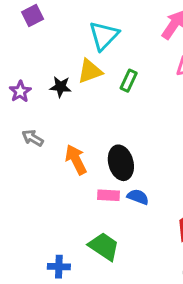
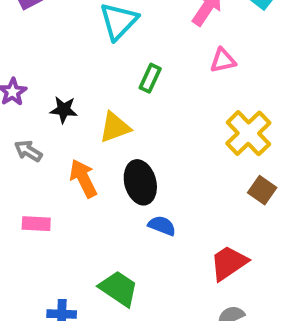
yellow triangle: (90, 71) -> (115, 127), moved
black star: (60, 87) -> (64, 110), moved
pink rectangle: (109, 195) -> (36, 224), moved

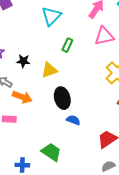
pink triangle: (223, 60) -> (104, 36), size x1.5
orange arrow: (83, 178) -> (22, 97), moved, turned 138

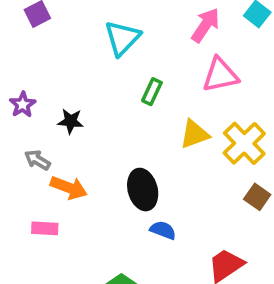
yellow triangle: (49, 70) -> (194, 134), moved

